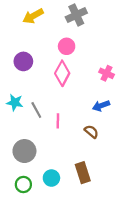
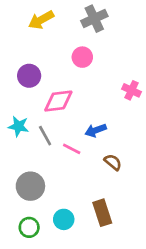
pink diamond: (62, 73) -> (58, 101), moved, turned 55
blue arrow: (101, 106) -> (96, 130), moved
pink line: (58, 121) -> (72, 149), turned -64

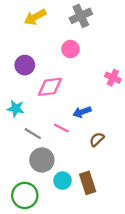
gray line: (45, 136) -> (33, 134), moved, turned -30
brown semicircle: (113, 162) -> (97, 139), turned -84
gray circle: (30, 186) -> (42, 160), moved
cyan circle: (64, 219) -> (62, 181), moved
green circle: (29, 227) -> (25, 195), size x1.5

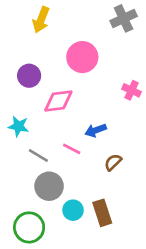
gray cross: (81, 16) -> (124, 18), moved
yellow arrow: (35, 17) -> (41, 20), turned -40
pink circle: (71, 49) -> (82, 57), size x1.5

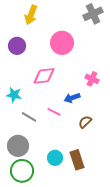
purple circle: (29, 76) -> (17, 46), moved
pink cross: (132, 90) -> (92, 79), moved
gray circle: (49, 186) -> (18, 146), moved

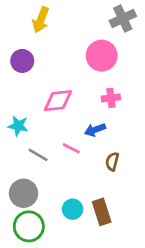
pink circle: (62, 43) -> (102, 56), moved
pink cross: (92, 79) -> (111, 98), moved, turned -32
brown semicircle: (85, 122) -> (112, 162), turned -32

